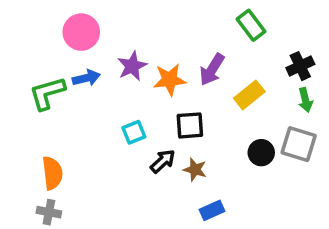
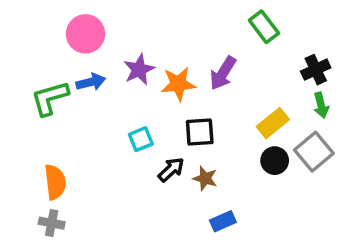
yellow rectangle: (249, 95) -> (273, 123), moved
gray square: (299, 144) -> (314, 152), turned 33

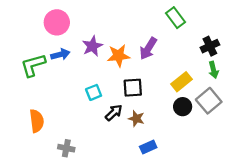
gray cross: (52, 223) -> (66, 148), moved

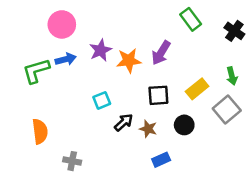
black cross: (210, 46) -> (234, 31), moved, turned -30
black square: (133, 88) -> (158, 95), moved
black circle: (183, 107) -> (184, 125), moved

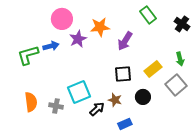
pink circle: (62, 24) -> (62, 19), moved
orange star: (129, 61) -> (100, 27), moved
cyan square: (102, 100) -> (79, 92), moved, size x1.6
black arrow: (124, 122) -> (97, 109), moved
gray cross: (72, 161) -> (56, 106), moved

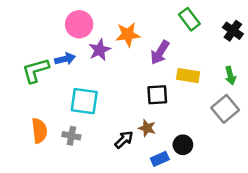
yellow rectangle: (153, 69) -> (188, 76), moved, turned 48
cyan square: (79, 92) -> (84, 101), moved, turned 30
black circle: (143, 97) -> (183, 145), moved

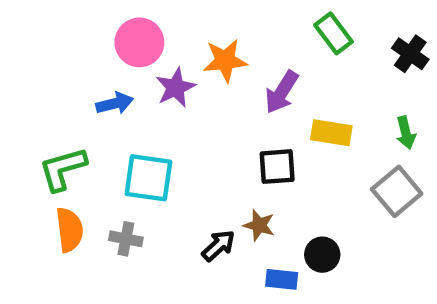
green L-shape: (36, 70) -> (63, 169), moved
blue rectangle: (160, 159) -> (282, 279), turned 30

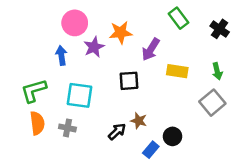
blue arrow: (115, 103) -> (61, 55), turned -84
black square: (277, 167) -> (129, 81), moved
blue rectangle: (282, 279) -> (151, 150), turned -56

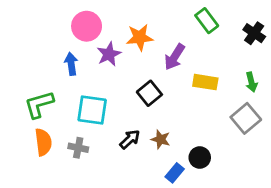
black square: (129, 81) -> (149, 93), turned -35
black arrow: (117, 132) -> (130, 139), moved

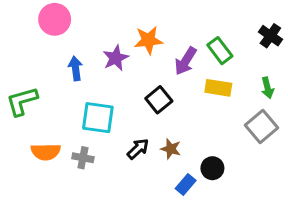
green rectangle: (207, 21) -> (220, 51), moved
pink circle: (87, 26) -> (55, 19), moved
green L-shape: (39, 104) -> (22, 101), moved
orange semicircle: (43, 142) -> (46, 152), turned 96

